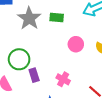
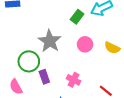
gray star: (29, 18) -> (50, 41), moved
green rectangle: (57, 18) -> (77, 17), moved, turned -56

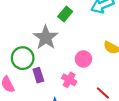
green rectangle: (77, 17) -> (65, 14), moved
pink circle: (85, 44) -> (83, 59), moved

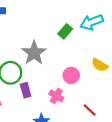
green rectangle: (65, 14) -> (65, 31), moved

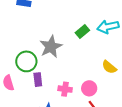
pink circle: (71, 75) -> (89, 88), moved
pink cross: (56, 96) -> (65, 89), turned -32

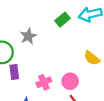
gray star: (51, 47) -> (28, 36), size x0.7
pink cross: (65, 89) -> (44, 82), turned -32

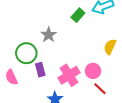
yellow semicircle: (92, 58) -> (110, 47), turned 84
pink cross: (44, 82) -> (69, 75), size x1.5

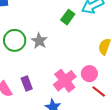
green circle: (26, 53) -> (15, 40), moved
purple rectangle: (40, 70) -> (27, 83), moved

